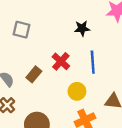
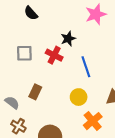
gray square: (22, 30) -> (24, 53), moved
red cross: (61, 61) -> (54, 55), moved

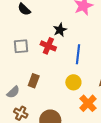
blue line: (86, 67) -> (78, 54), turned 30
gray semicircle: (12, 103) -> (13, 92), turned 104

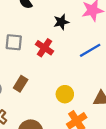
black star: (60, 30) -> (61, 22), moved
blue line: (78, 54) -> (90, 50), moved, turned 42

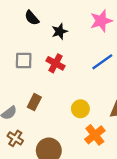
black star: (61, 22) -> (60, 31), moved

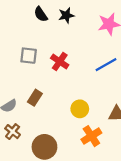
black star: (60, 31) -> (66, 15), moved

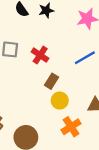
brown rectangle: (35, 98) -> (51, 81), moved

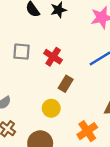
yellow circle: (60, 101) -> (51, 108), moved

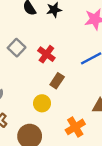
gray square: (22, 52) -> (17, 48), turned 36

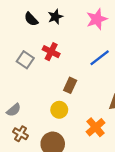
red cross: (46, 54) -> (51, 52), moved

